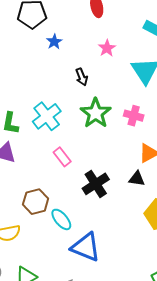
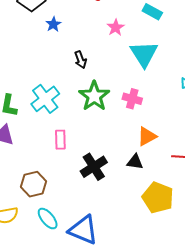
pink star: (107, 48) -> (116, 27), moved
pink rectangle: (62, 157) -> (60, 140), turned 36
cyan ellipse: (61, 219) -> (48, 219), moved

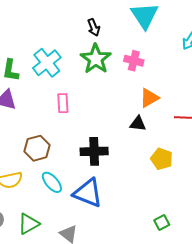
black arrow: (80, 60) -> (94, 27), moved
black cross: (94, 167) -> (94, 151), moved, turned 32
yellow pentagon: (158, 198) -> (162, 159), size x0.7

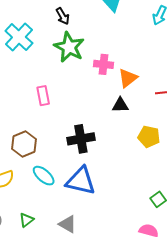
pink cross: (134, 61) -> (103, 64), moved
cyan cross: (47, 63) -> (19, 37), moved
green triangle: (29, 224) -> (26, 220), size x0.7

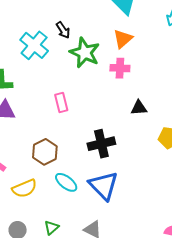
black arrow: (63, 16) -> (63, 30), moved
orange triangle: (128, 78) -> (123, 39), moved
blue triangle: (81, 181) -> (103, 186), turned 36

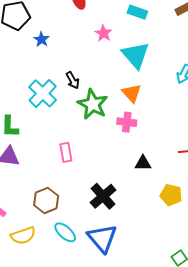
orange triangle: (123, 39) -> (132, 93), turned -35
black cross: (101, 144) -> (103, 196), turned -32

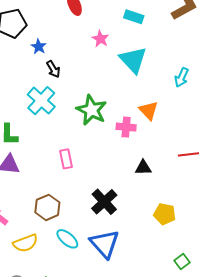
black arrow: (73, 80) -> (53, 69), moved
orange triangle: (132, 93) -> (149, 110), moved
yellow pentagon: (171, 195) -> (165, 214), moved

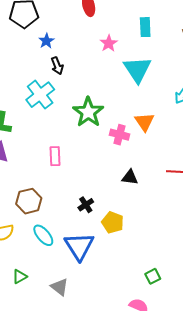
cyan rectangle: (134, 17) -> (145, 27), turned 60
black cross: (104, 202) -> (86, 205), size x0.6
yellow pentagon: (165, 214) -> (113, 222), moved

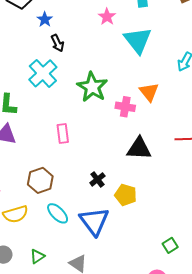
black triangle: (130, 177) -> (139, 149), size x1.5

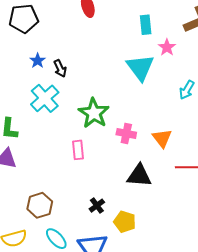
pink star: (107, 17) -> (167, 47), moved
blue star: (45, 19) -> (38, 61), moved
orange triangle: (149, 92) -> (162, 138), moved
pink rectangle: (63, 134) -> (78, 150), moved

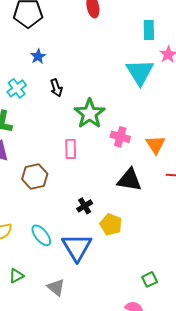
black arrow: (60, 68) -> (56, 88), moved
cyan cross: (45, 98) -> (17, 88), moved, size x0.7
brown hexagon: (40, 205) -> (35, 176), moved

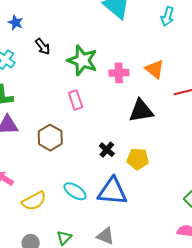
blue triangle: (77, 247) -> (112, 191), turned -36

